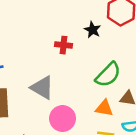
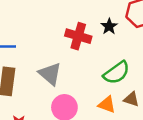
red cross: (63, 45) -> (78, 36), size x1.5

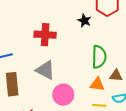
red cross: (78, 36) -> (45, 35), moved
green semicircle: (116, 73) -> (99, 57), turned -40

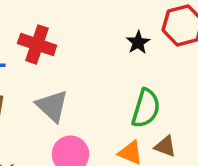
red cross: (45, 35) -> (37, 44), moved

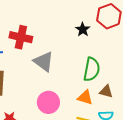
gray triangle: (52, 106) -> (44, 62), moved

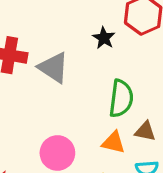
gray triangle: (44, 62) -> (54, 68), moved

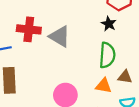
black star: (104, 38) -> (109, 24), moved

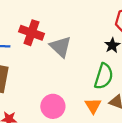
orange triangle: (104, 86) -> (93, 106), turned 35

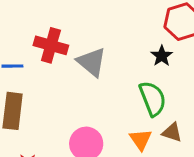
green semicircle: (104, 76) -> (153, 99), turned -35

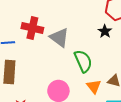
green semicircle: (153, 99) -> (83, 61), moved

